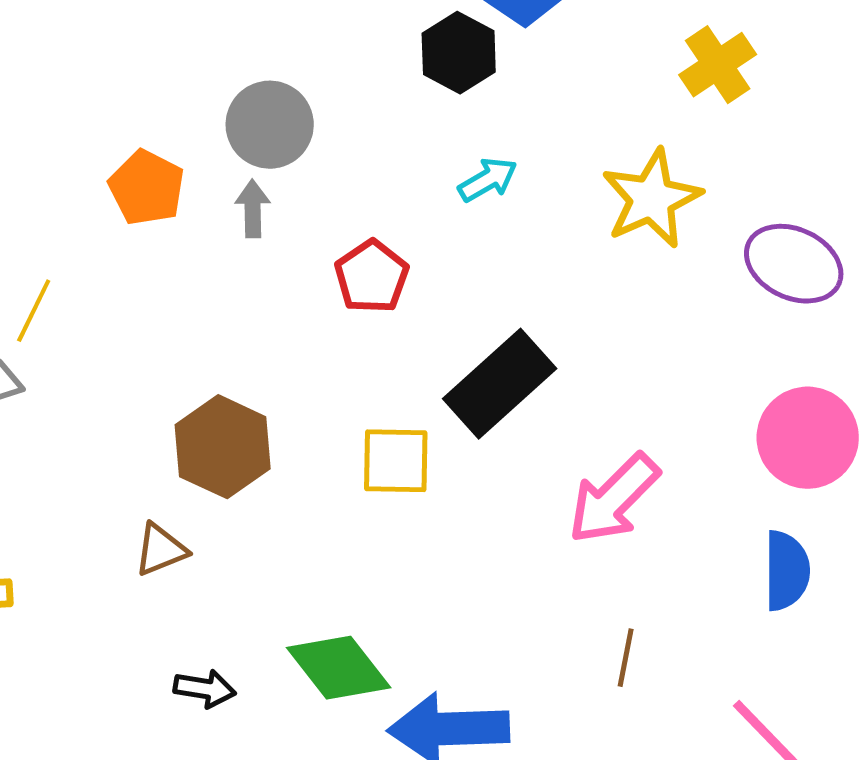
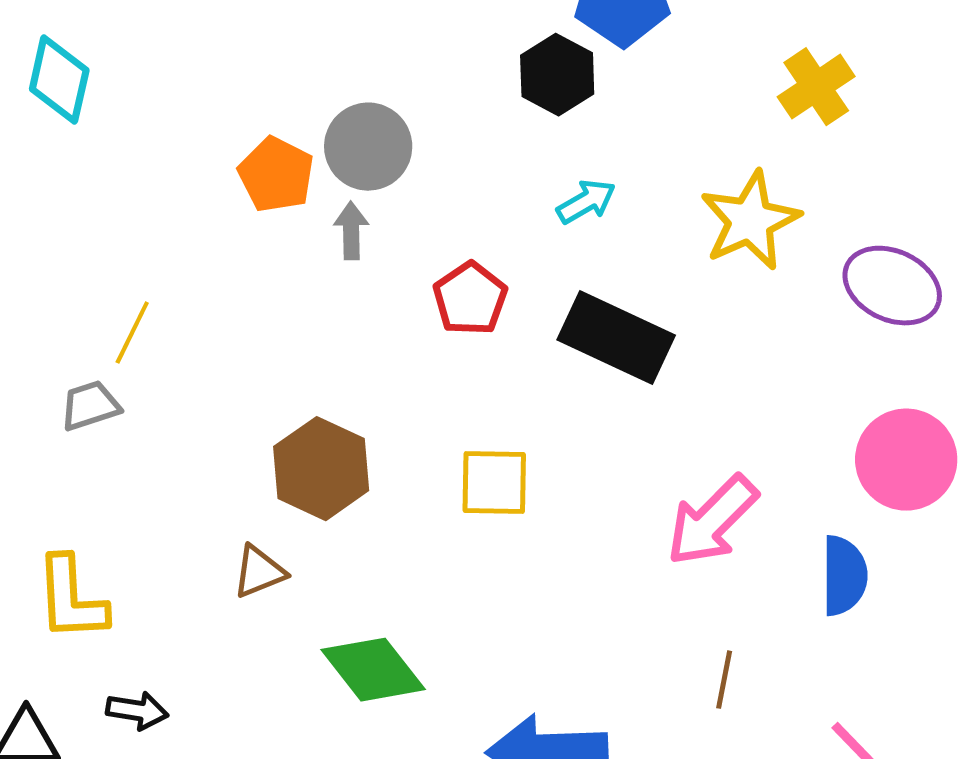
orange pentagon: (147, 188) -> (276, 175), moved
black rectangle: (500, 384) -> (616, 338), moved, turned 67
blue semicircle: (787, 571) -> (844, 576), moved
green diamond: (339, 668) -> (373, 670), moved
black arrow: (205, 689) -> (137, 711), moved

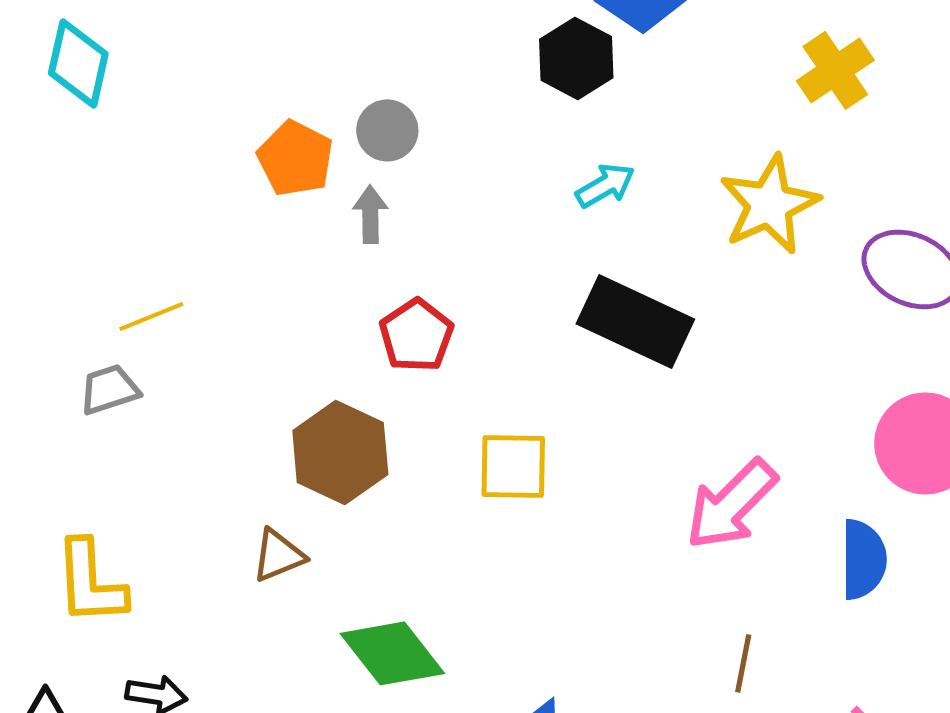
gray circle: (368, 147) -> (387, 130), size x0.7
red pentagon: (470, 299) -> (416, 335), moved
yellow line: (132, 333) -> (151, 316), turned 42

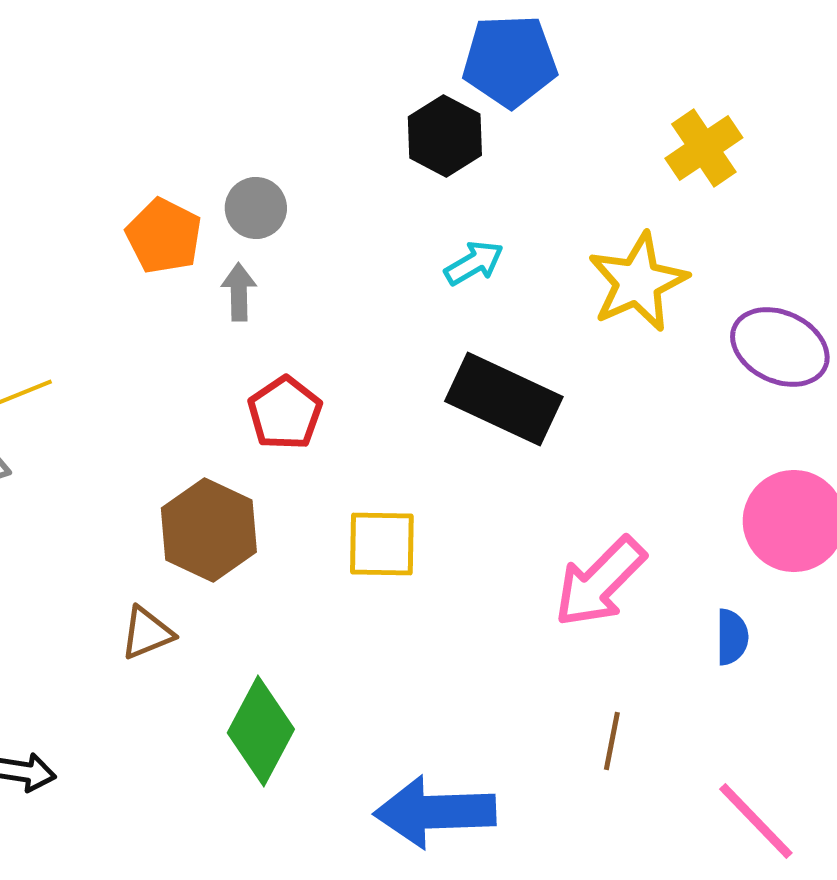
blue semicircle: (863, 559) -> (732, 637), size x0.7
green diamond: (392, 653) -> (261, 731), turned 66

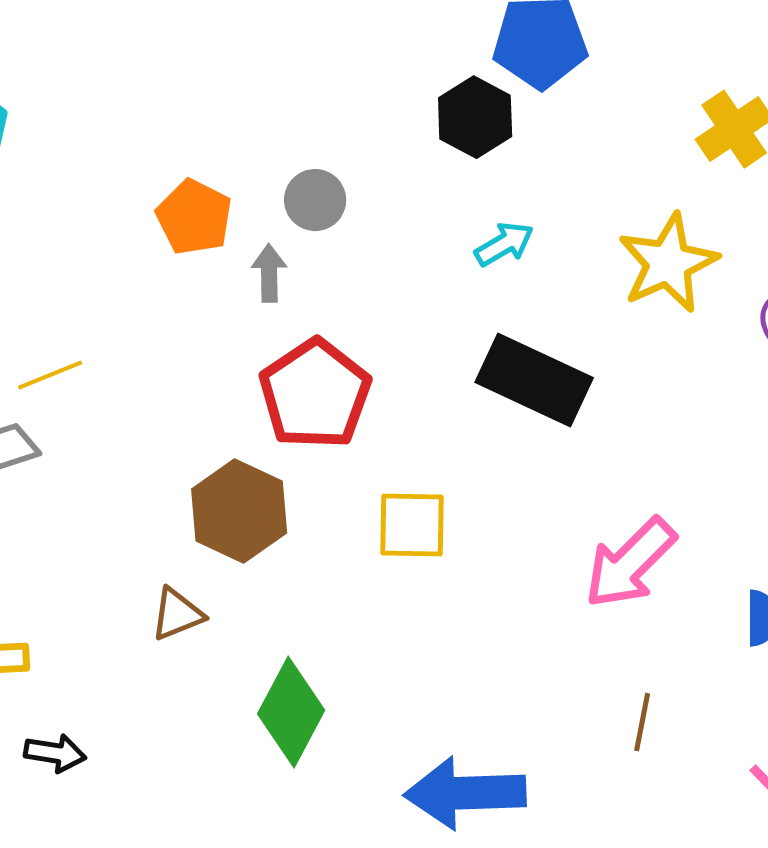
gray circle: (256, 208) -> (315, 200), moved
red pentagon: (285, 413) -> (315, 394), size x1.5

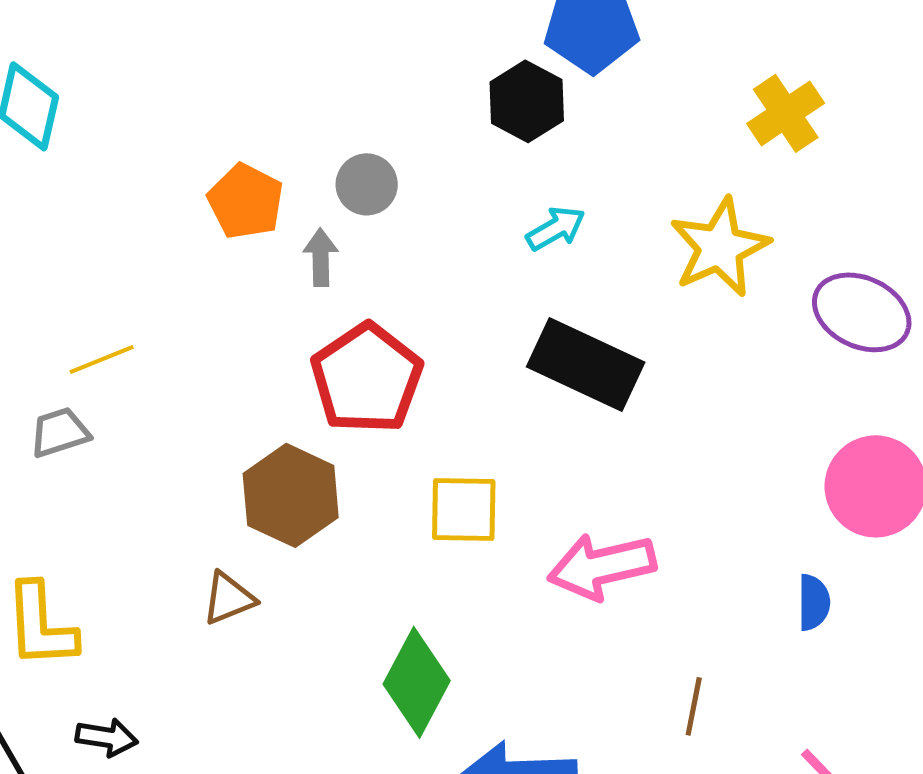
pink arrow: (630, 563) -> (602, 566), moved, turned 32
green diamond: (291, 712) -> (417, 682), moved

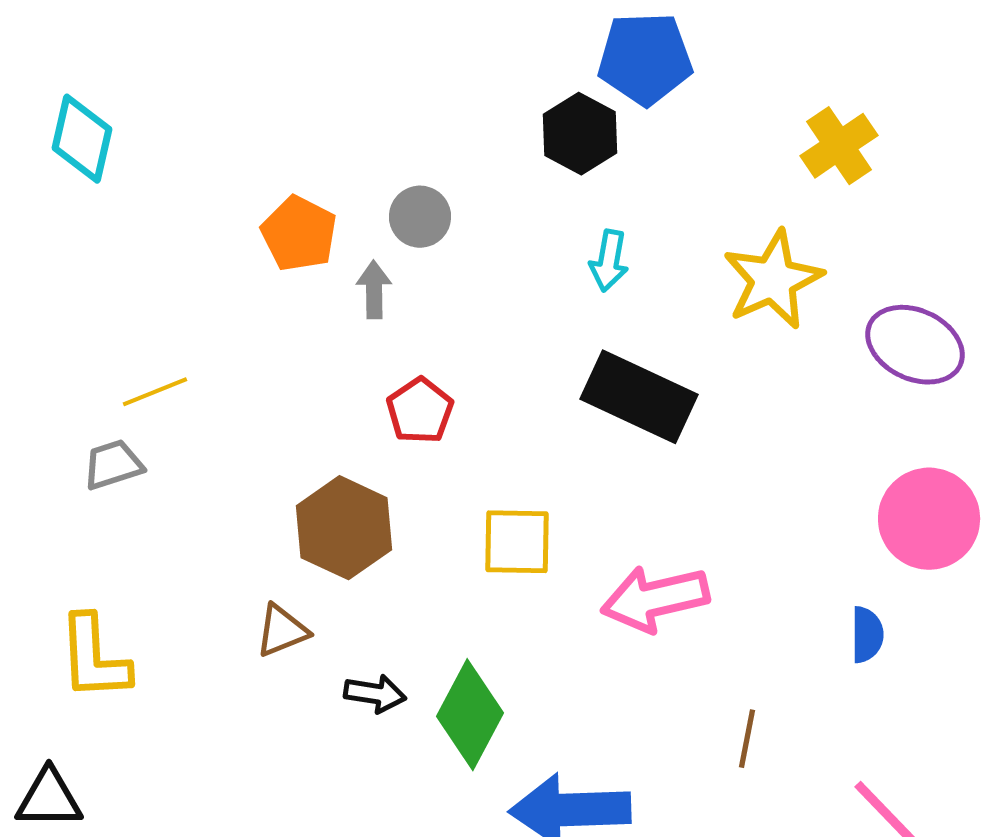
cyan arrow: (556, 228) -> (609, 261), turned 130
red pentagon: (367, 378) -> (420, 411), size x0.6
black arrow: (107, 737) -> (375, 694), moved

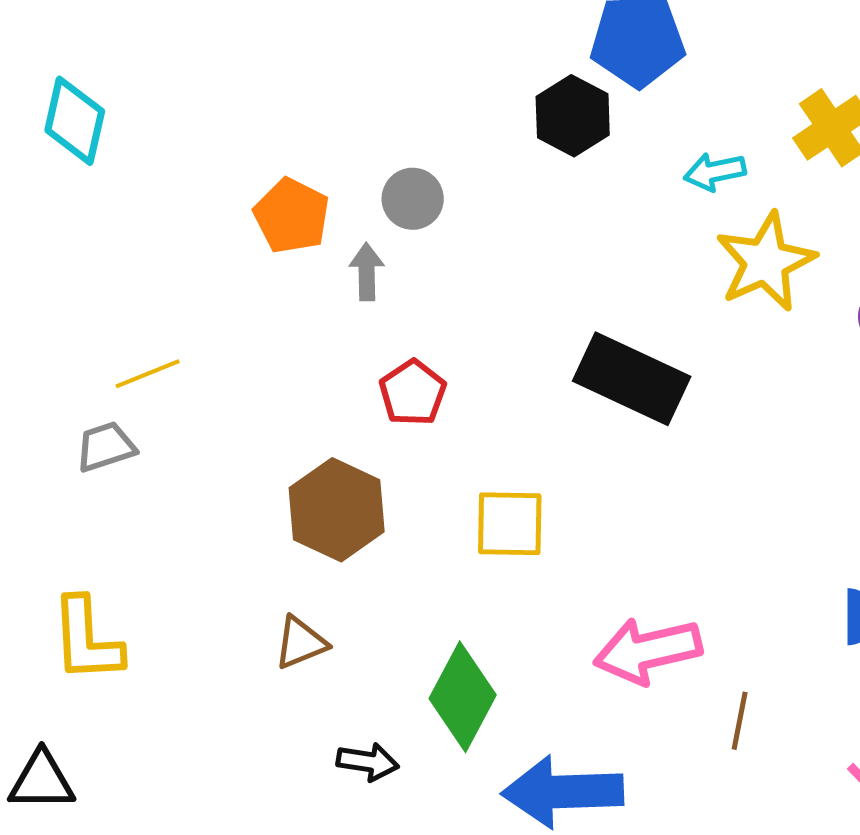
cyan arrow: (609, 261) -> (715, 172), moved, turned 68
pink arrow: (655, 599) -> (648, 651), moved
brown triangle: (282, 631) -> (301, 643), moved
black arrow: (375, 694) -> (368, 762), moved

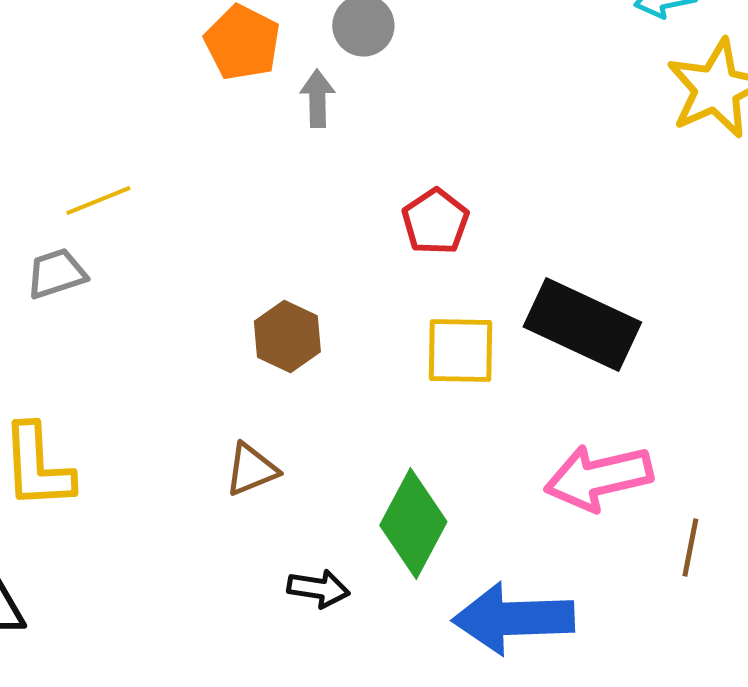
black rectangle: (632, 379) -> (582, 324), moved
red pentagon: (413, 393) -> (435, 222), moved
brown hexagon: (337, 510) -> (287, 336), size x0.7

